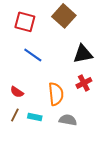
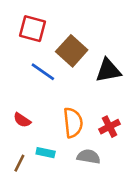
brown square: (64, 16) -> (72, 51), moved
red cross: (84, 83) -> (110, 127), moved
brown line: (15, 115) -> (19, 163), moved

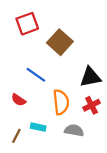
red square: (32, 29) -> (27, 24), turned -35
black triangle: (108, 70) -> (90, 77), moved
blue line: (43, 72) -> (36, 75), moved

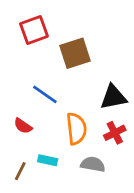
brown square: (60, 42) -> (75, 53), turned 30

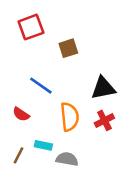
brown square: (75, 53) -> (68, 48), size x0.7
gray semicircle: (93, 164) -> (67, 159), moved

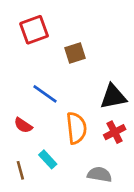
cyan rectangle: (43, 145) -> (48, 159), turned 35
brown line: (18, 155) -> (20, 170), turned -42
gray semicircle: (67, 159) -> (100, 174), moved

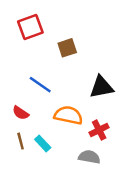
orange semicircle: (76, 128) -> (68, 115), turned -72
red cross: (115, 132) -> (99, 130), moved
brown line: (20, 170) -> (21, 141), moved

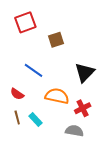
black triangle: (102, 87) -> (85, 72), turned -35

